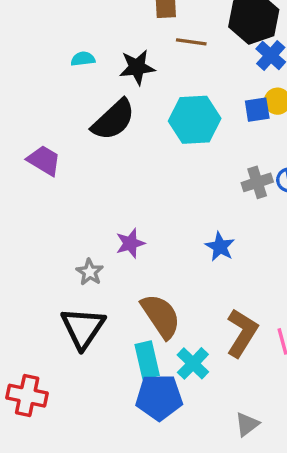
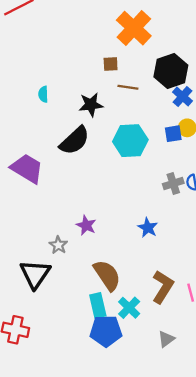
cyan semicircle: (83, 59) -> (43, 94), moved, turned -84
purple trapezoid: (44, 160) -> (27, 168), size x1.4
purple star: (130, 243) -> (86, 225), turned -30
black triangle: (83, 328) -> (35, 274), moved
gray triangle: (247, 424) -> (166, 339), moved

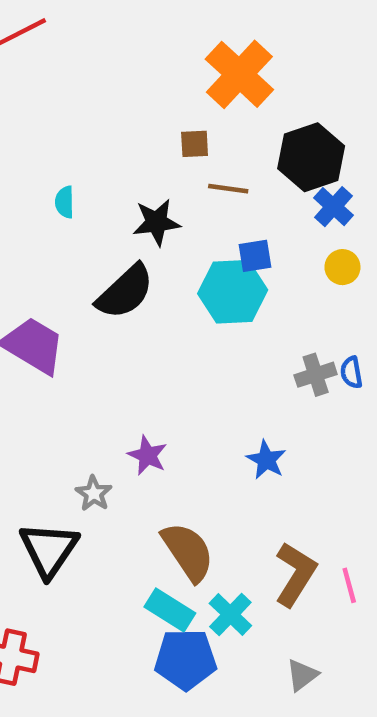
blue square: (173, 134) -> (255, 256), moved
cyan rectangle: (98, 305) -> (170, 610), turned -45

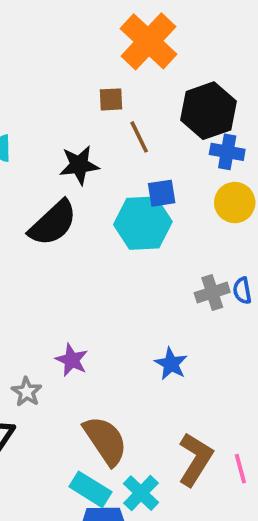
brown line: (228, 189) -> (139, 137), turned 56
blue cross: (334, 207) -> (227, 152), turned -32
yellow circle: (342, 267) -> (235, 203), size x1.4

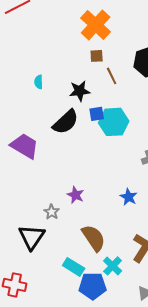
orange cross: (148, 41) -> (96, 25), moved
blue square: (162, 193) -> (97, 114), moved
cyan rectangle: (90, 489) -> (74, 267), moved

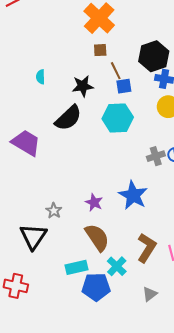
blue square: (97, 114) -> (124, 86), moved
purple star: (76, 195) -> (94, 202), moved
blue star: (129, 197) -> (133, 195), size x1.6
cyan rectangle: (74, 267) -> (77, 267), turned -45

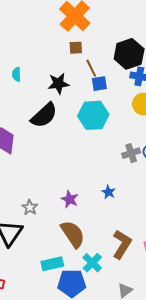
blue star: (133, 195) -> (109, 192), size x0.5

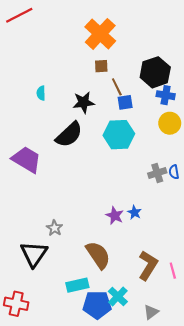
purple star: (70, 199) -> (115, 216), moved
cyan cross: (92, 263) -> (118, 297), moved

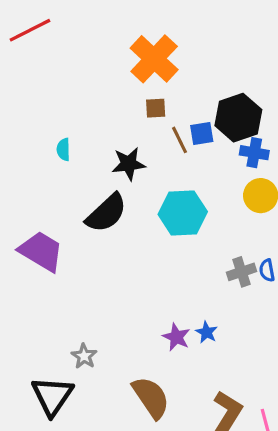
blue square: (125, 102) -> (202, 134), moved

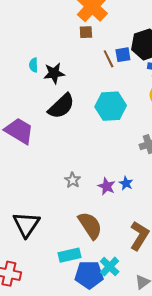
brown square: (156, 108) -> (86, 32), moved
black star: (129, 164) -> (54, 73), moved
gray star: (84, 356) -> (73, 180), moved

